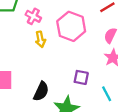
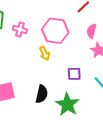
yellow arrow: (40, 39) -> (45, 53), moved

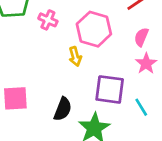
purple square: (74, 74) -> (110, 89), size x1.6

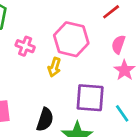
pink cross: (48, 20) -> (25, 46), moved
yellow arrow: (75, 56) -> (54, 67), turned 36

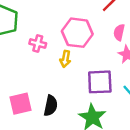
black semicircle: (45, 120) -> (51, 106), moved

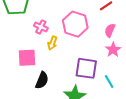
yellow arrow: (65, 59) -> (52, 43), moved
pink square: (21, 104) -> (27, 58), moved

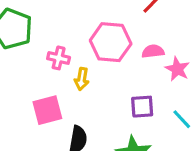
pink semicircle: (110, 30) -> (153, 51), moved, turned 72
purple square: (86, 68) -> (142, 107), size x0.7

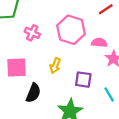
yellow arrow: (82, 79) -> (55, 66), moved

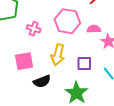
yellow arrow: (55, 66) -> (58, 55), size x1.5
black semicircle: (33, 93) -> (42, 81), turned 54

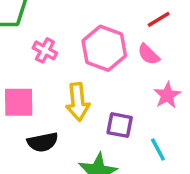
pink semicircle: (94, 29) -> (149, 54), moved, turned -144
yellow arrow: (58, 55) -> (78, 102), turned -30

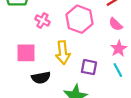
pink semicircle: (149, 54) -> (116, 24), moved
cyan line: (158, 149) -> (118, 70), moved

